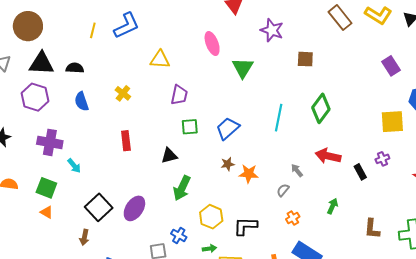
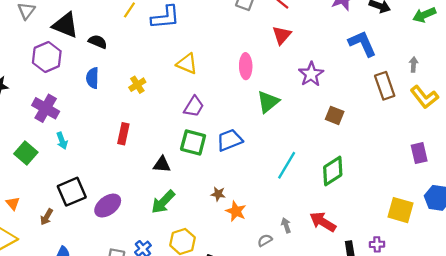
green square: (190, 127) -> (193, 142), size x1.4
blue trapezoid: (228, 128) -> (230, 140), moved
orange triangle: (47, 212) -> (13, 203), moved

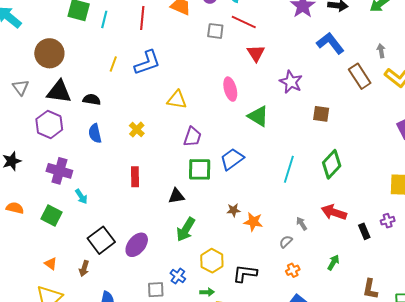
green triangle: (268, 102) -> (258, 116), turned -35

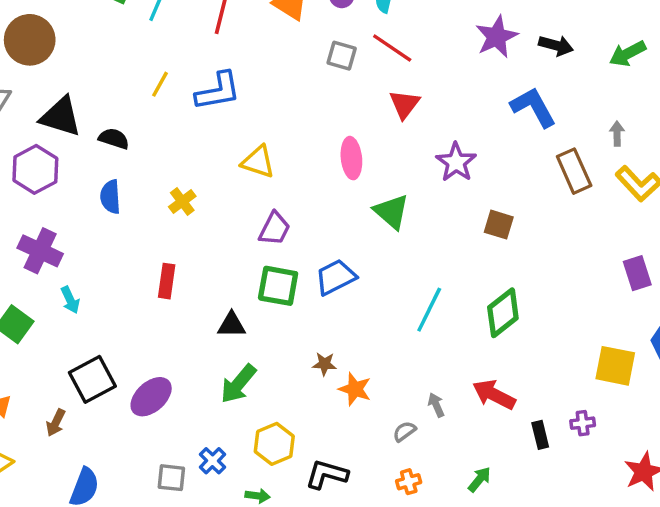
brown circle: (49, 53) -> (30, 40), moved

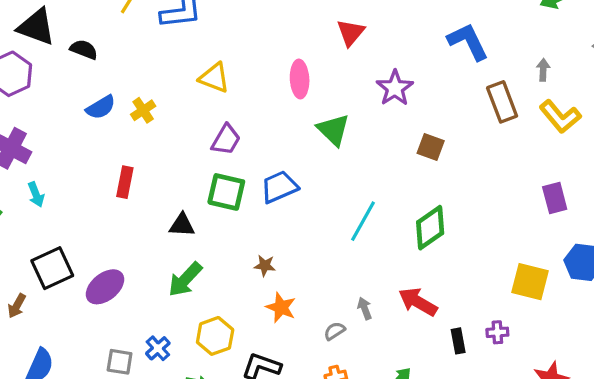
blue semicircle: (110, 197) -> (101, 107), moved, turned -120
orange star: (355, 389) -> (281, 307), moved

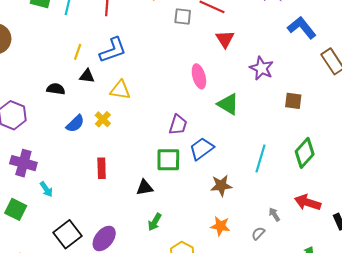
black triangle: (36, 27) -> (87, 76), moved, size x0.6
yellow triangle: (214, 78) -> (120, 90), moved
purple trapezoid: (226, 140) -> (178, 125), moved
brown star: (265, 266) -> (221, 186), moved, size x1.5
green arrow: (185, 279) -> (155, 222), size x0.7

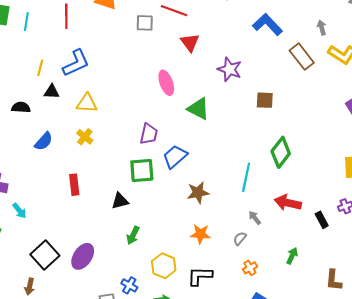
yellow cross: (103, 119) -> (85, 137), moved
cyan line: (261, 159) -> (246, 177), moved

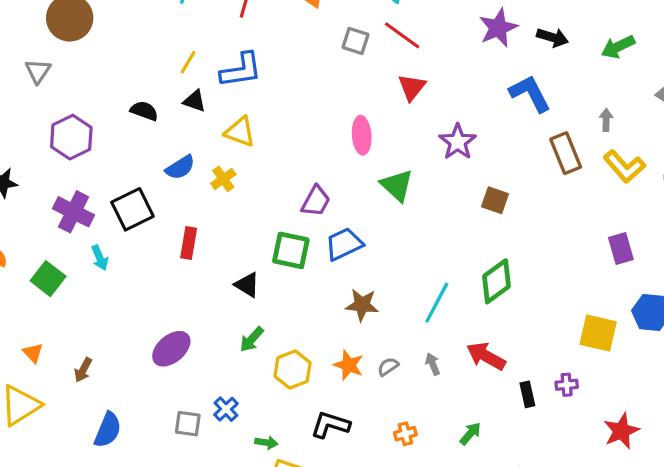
blue semicircle: (44, 141) -> (180, 167), moved
black triangle: (120, 201) -> (247, 285), turned 30
gray semicircle: (240, 238) -> (388, 367), moved
black square: (45, 255) -> (132, 209), moved
yellow hexagon: (164, 266) -> (293, 370), moved

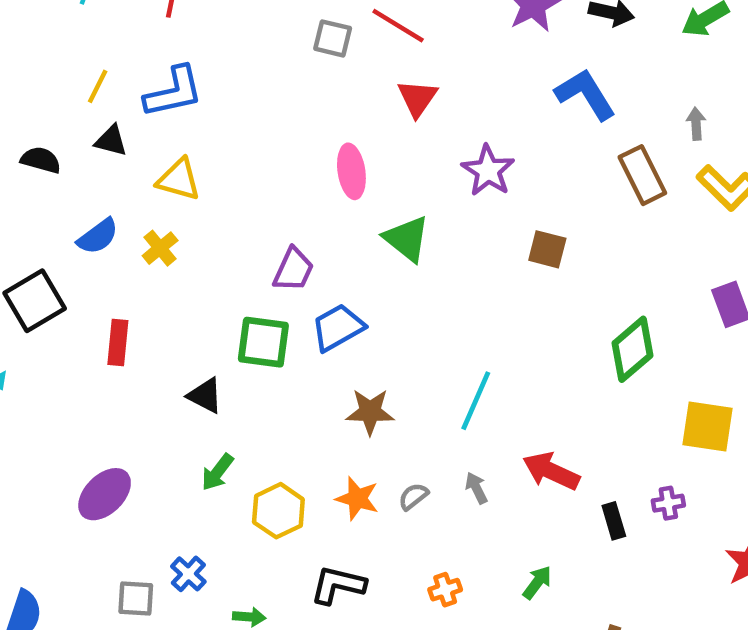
green diamond: (496, 281) -> (632, 349), moved

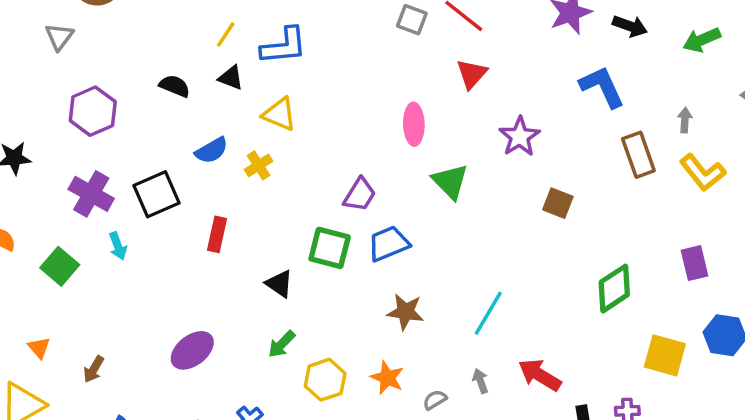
gray semicircle: (413, 496) -> (435, 400), moved

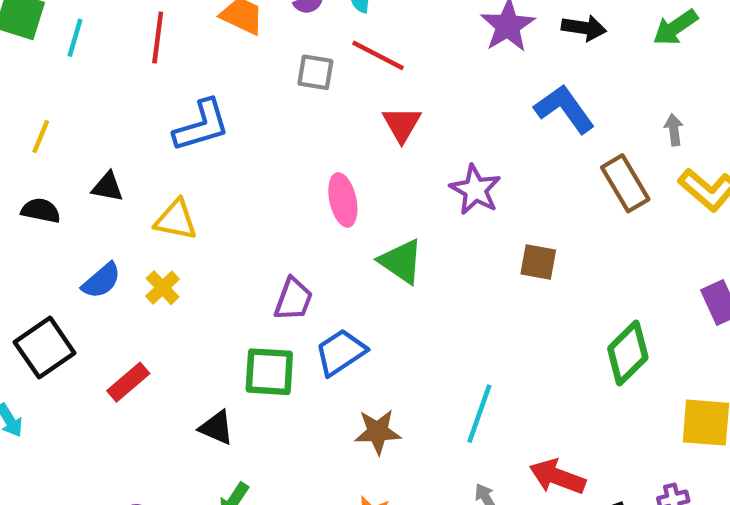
yellow line: (226, 34) -> (41, 137), moved
blue L-shape: (284, 46) -> (202, 126), moved
red rectangle: (217, 234) -> (128, 382), turned 48

